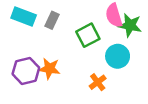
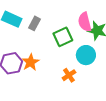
orange star: (49, 69) -> (31, 62), turned 30

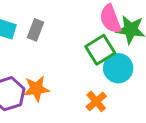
green square: (63, 37) -> (100, 50), moved
orange star: (31, 62) -> (36, 89), turned 30

